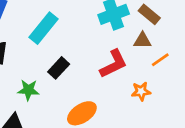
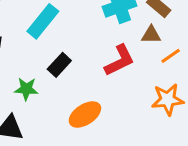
orange star: (141, 91) -> (168, 99), moved, size x1.5

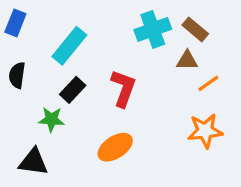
red L-shape: (120, 60) -> (123, 88), moved, turned -44
black rectangle: (59, 65) -> (73, 90), moved

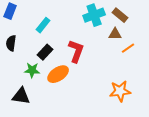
cyan rectangle: (69, 46) -> (43, 25), size x0.7
orange star: (205, 131) -> (120, 91), moved
orange ellipse: (115, 147) -> (58, 74), moved

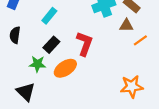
black triangle: (21, 96) -> (26, 92), turned 36

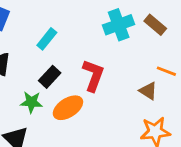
brown triangle: (126, 25) -> (148, 91), moved, turned 32
orange line: (140, 40) -> (166, 71), turned 56

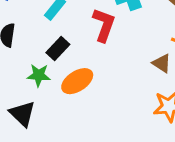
red L-shape: (93, 75) -> (104, 25), moved

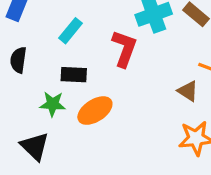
black rectangle: (58, 49) -> (74, 75), turned 50

